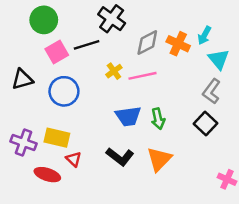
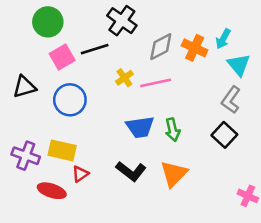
red triangle: (73, 159) -> (80, 174), turned 42

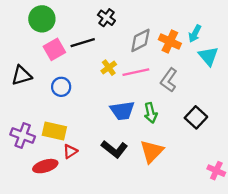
black cross: (122, 21) -> (106, 18), size x0.7
blue circle: (70, 100) -> (61, 87), size x0.7
gray L-shape: (231, 100) -> (169, 80), moved
red ellipse: (52, 191) -> (45, 166), turned -35

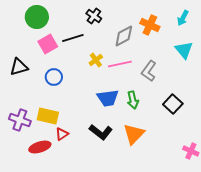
cyan arrow: (195, 34) -> (183, 18), moved
orange cross: (170, 42) -> (150, 25), moved

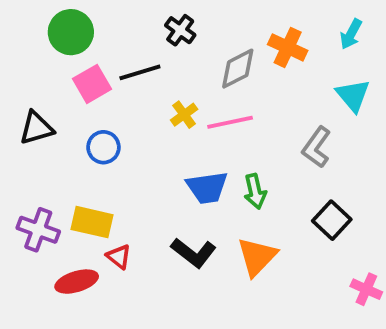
gray L-shape: (149, 71) -> (316, 147), moved
black square: (173, 104) -> (332, 220), moved
red triangle: (62, 134) -> (119, 257), turned -48

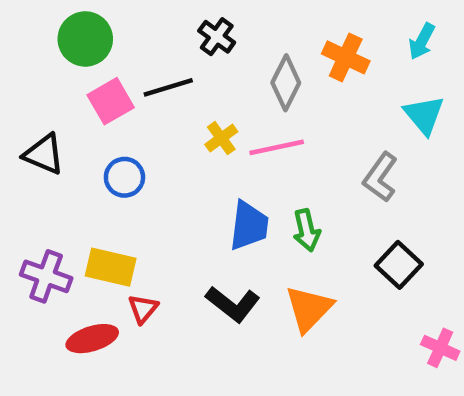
gray diamond: (238, 69) -> (286, 83), turned -36
black triangle: (36, 128) -> (44, 154), turned 39
blue trapezoid: (207, 188) -> (249, 226), turned -75
red triangle: (119, 257) -> (143, 309), turned 32

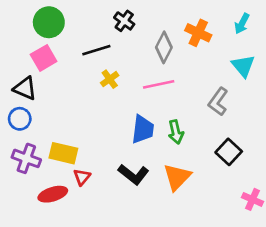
pink square: (111, 101) -> (44, 58), moved
yellow cross: (221, 138) -> (110, 79), moved
blue circle: (124, 177) -> (20, 119), moved

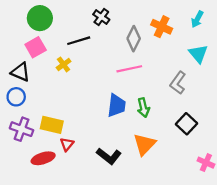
yellow cross: (110, 79) -> (64, 64), moved
black L-shape: (133, 174) -> (109, 156), moved

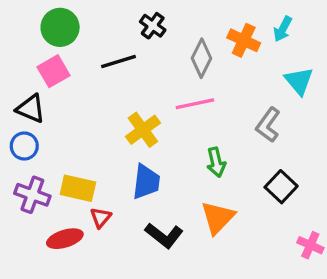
cyan arrow: (197, 19) -> (283, 29), moved
yellow cross: (64, 64) -> (143, 130), moved, size x1.5
blue trapezoid: (116, 105) -> (146, 182), moved

